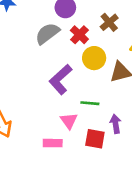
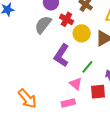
green line: (90, 103) -> (87, 67), turned -40

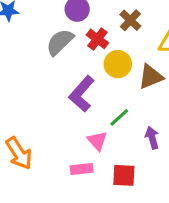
red square: (98, 92) -> (124, 175), moved

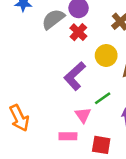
red cross: (97, 39) -> (78, 32), moved
gray semicircle: (60, 42) -> (53, 19), moved

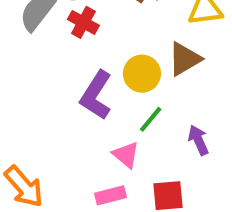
yellow circle: (106, 55) -> (142, 74), moved

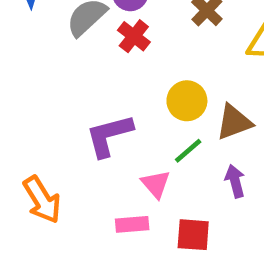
brown triangle: (185, 59) -> (234, 122), moved
purple L-shape: (96, 95) -> (109, 135), moved, turned 33

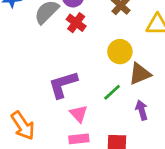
yellow circle: (187, 101) -> (120, 52), moved
pink triangle: (156, 184) -> (79, 114), moved

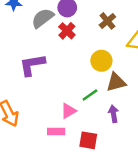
purple L-shape: (63, 84) -> (32, 65), moved
pink triangle: (79, 114) -> (68, 111), moved, turned 35

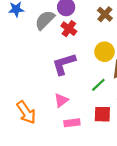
purple L-shape: (32, 65) -> (64, 64), moved
pink triangle: (68, 111) -> (61, 100), moved
red square: (88, 140) -> (102, 114), moved

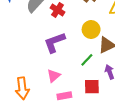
orange arrow: (26, 112) -> (22, 88), turned 30

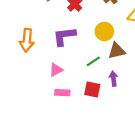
orange arrow: (22, 88) -> (27, 40), moved

